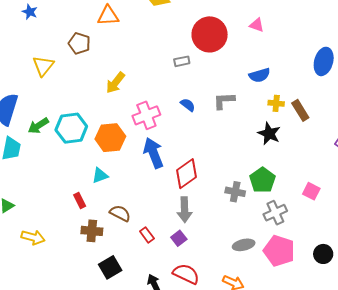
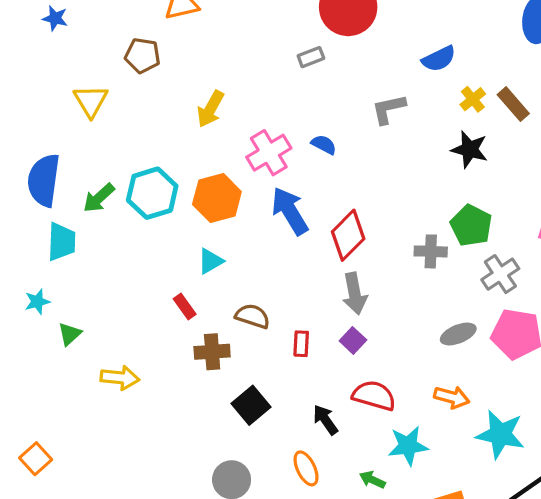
yellow cross: (276, 103) -> (473, 99), turned -35
blue semicircle: (188, 105) -> (324, 145), moved
red rectangle: (147, 235) -> (301, 344), turned 49

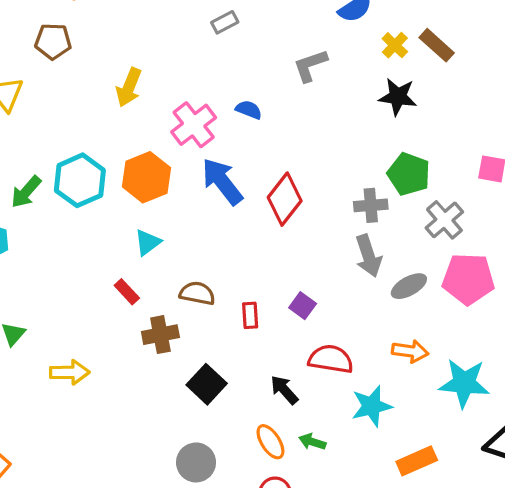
gray arrow: (355, 294) -> (368, 256), moved
green arrow: (372, 480) -> (312, 442), moved

